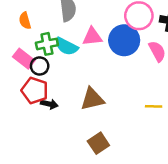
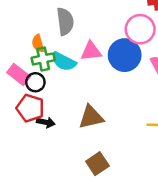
orange semicircle: (25, 21) -> (38, 43), moved

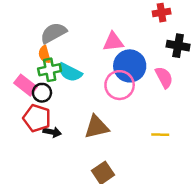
gray semicircle: (65, 21) -> (53, 33), moved, turned -112
pink circle: (140, 29) -> (120, 85), moved
pink triangle: (91, 51) -> (113, 42), moved

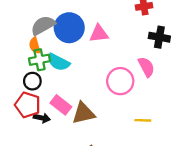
blue circle: (130, 66) -> (69, 28), moved
pink rectangle: (25, 85) -> (61, 105), moved
pink circle: (120, 85) -> (120, 81), moved

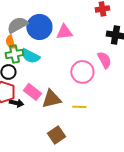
yellow line: (143, 120) -> (79, 107), moved

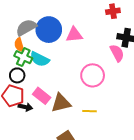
green cross: (14, 54) -> (23, 57), turned 36
pink semicircle: (104, 60) -> (117, 53), moved

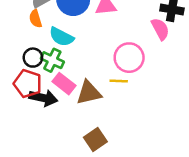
green cross: (23, 57) -> (52, 60), moved
black arrow: (25, 107) -> (43, 98), size x1.5
yellow line: (90, 111) -> (119, 81), moved

